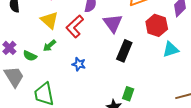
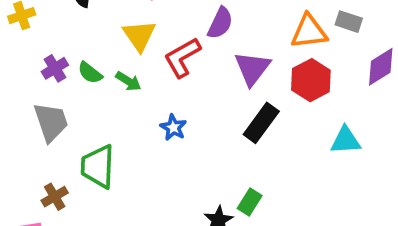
red hexagon: (157, 25) -> (311, 80), moved
green arrow: (49, 46) -> (128, 81), turned -120
green semicircle: (30, 56) -> (90, 73), moved

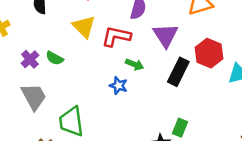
red L-shape: (182, 57) -> (116, 36), turned 52
red hexagon: (311, 80) -> (209, 53), moved
green arrow: (128, 81) -> (135, 64), moved

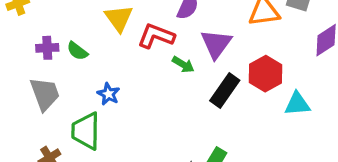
purple cross: (30, 59) -> (47, 48), turned 30
green arrow: (135, 64) -> (183, 64), moved
blue star: (118, 86) -> (108, 94), moved

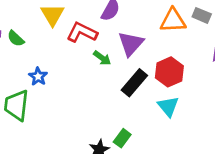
cyan triangle: (297, 104) -> (168, 106), moved, turned 50

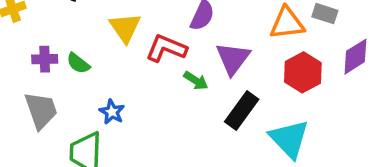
red hexagon: (169, 72) -> (303, 72), moved
cyan triangle: (168, 106) -> (289, 139), size x1.4

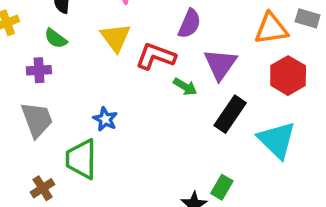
green semicircle: (78, 63) -> (56, 38), moved

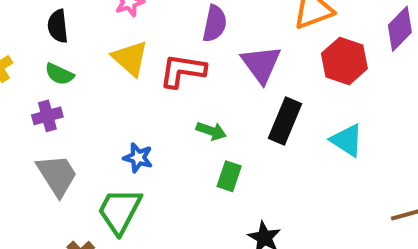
green arrow: (185, 87) -> (211, 131), moved
cyan triangle: (277, 140) -> (347, 140), size x0.7
green trapezoid: (81, 159) -> (120, 211), turned 39
green rectangle: (222, 187) -> (229, 176), moved

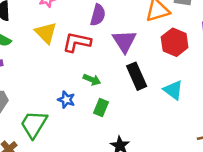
black rectangle: (285, 121) -> (137, 76), turned -50
blue star: (138, 158) -> (66, 100), moved

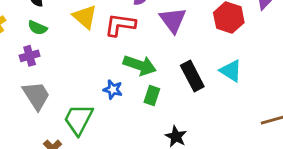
black rectangle: (137, 76) -> (192, 76), moved
green arrow: (92, 80) -> (140, 65), size x1.6

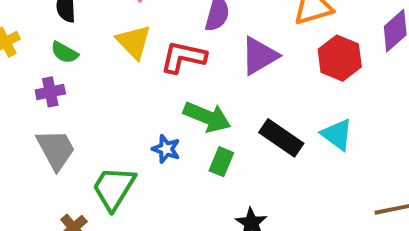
purple triangle: (173, 20) -> (259, 56), turned 32
black rectangle: (192, 76) -> (281, 138), turned -32

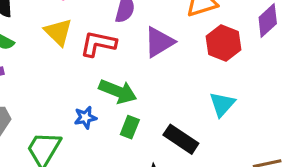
cyan triangle: (337, 134) -> (222, 104), turned 36
black rectangle: (281, 138) -> (181, 139), moved
blue star: (166, 149) -> (85, 117), turned -30

